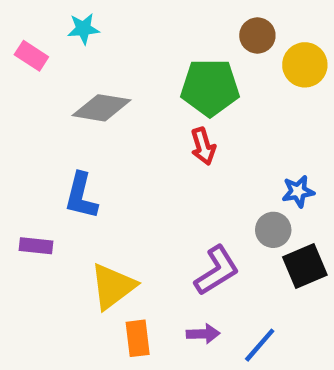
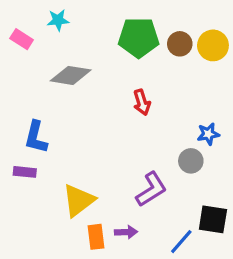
brown circle: (257, 35) -> (180, 44), moved
green pentagon: (210, 87) -> (139, 38), moved
blue L-shape: (81, 196) -> (36, 137), moved
black square: (305, 266) -> (213, 219), moved, turned 32
purple arrow: (203, 334) -> (126, 232), moved

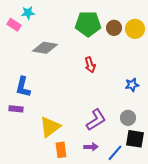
cyan star: (58, 20) -> (28, 13), moved
gray circle: (191, 161) -> (128, 118), moved
purple arrow: (126, 232) -> (91, 147), moved

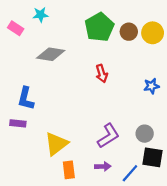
cyan star: (28, 13) -> (40, 15), moved
green pentagon: (88, 24) -> (99, 27), turned -30
blue star: (132, 85) -> (151, 86), moved

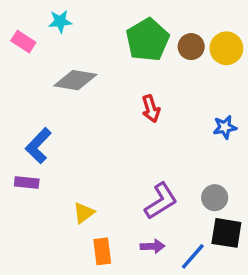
blue L-shape: (26, 98) -> (38, 146), turned 30
yellow triangle: (56, 144) -> (84, 213), size x0.6

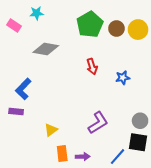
blue star: (225, 127) -> (123, 78), moved
gray circle: (215, 198) -> (140, 121), moved
purple arrow: (153, 246) -> (83, 157), moved

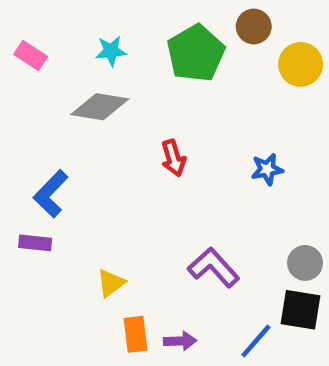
cyan star: (37, 13) -> (111, 51), moved
brown circle: (116, 29) -> (254, 27), moved
red arrow: (92, 66) -> (173, 158), moved
purple L-shape: (98, 123) -> (214, 267), turned -100

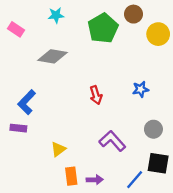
cyan star: (111, 51) -> (56, 15), moved
red arrow: (173, 158) -> (96, 95), moved
gray circle: (305, 263) -> (153, 129), moved

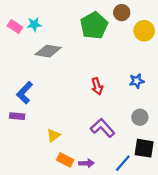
cyan star: (56, 15) -> (34, 24), moved
blue star: (141, 89) -> (137, 81), moved
red arrow: (96, 95) -> (97, 86), moved
orange rectangle: (71, 176) -> (65, 160), turned -56

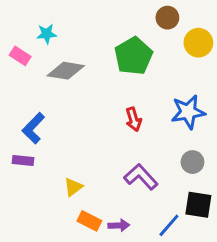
green pentagon: (94, 25) -> (134, 56), moved
pink rectangle: (15, 26) -> (20, 56), moved
blue star: (137, 81) -> (188, 112), size x1.6

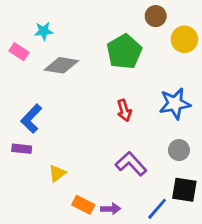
yellow triangle: (73, 187) -> (57, 173), moved

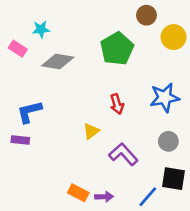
blue L-shape: (31, 119) -> (29, 112), turned 32
yellow triangle: (57, 173) -> (91, 131), moved

